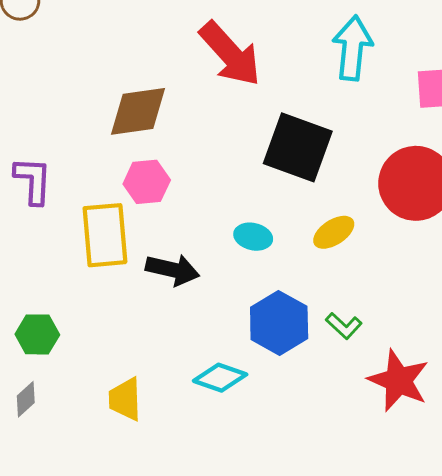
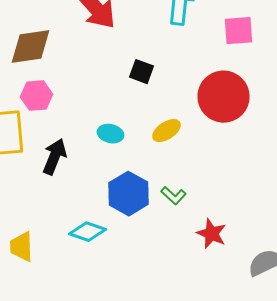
black square: (298, 147) -> (142, 72), size x0.5
black arrow: (173, 270) -> (54, 157), turned -81
red star: (398, 380) -> (212, 234), size x0.7

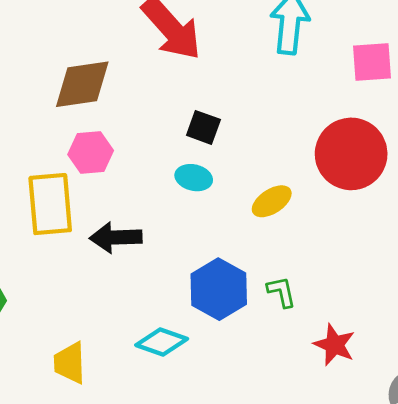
black square: (142, 72) -> (203, 127), moved
cyan ellipse: (110, 134) -> (194, 178), moved
black arrow: (54, 157) -> (116, 237), turned -114
green L-shape: (174, 196) -> (281, 292), turned -145

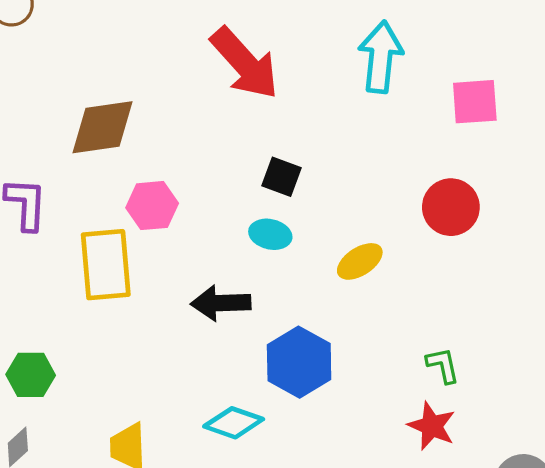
brown diamond: (82, 84) -> (103, 127), moved
red circle: (351, 154) -> (451, 207), size x0.7
black arrow: (116, 237) -> (221, 303), moved
green L-shape: (281, 292) -> (443, 365), moved

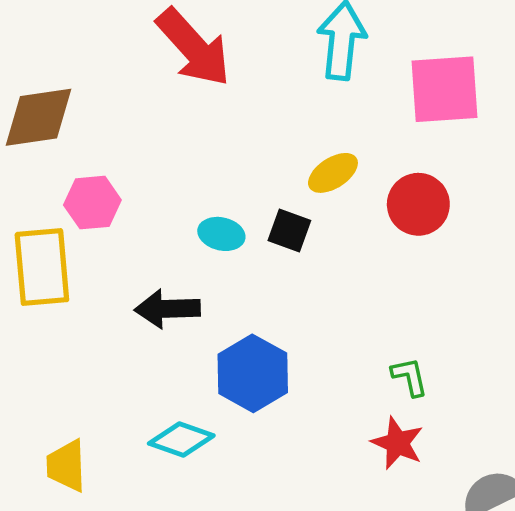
pink square: (475, 102) -> (444, 89), size x1.4
black square: (281, 177) -> (289, 230), moved
yellow ellipse: (360, 261) -> (333, 173), moved

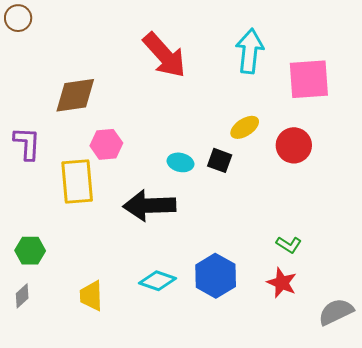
black arrow: (167, 309) -> (149, 206), size x1.4
blue hexagon: (253, 373) -> (216, 276), moved
green L-shape: (410, 377) -> (289, 245), turned 135

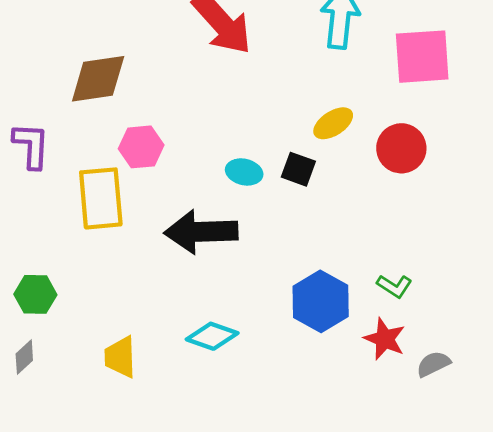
blue hexagon: (216, 276) -> (321, 301), moved
gray semicircle: (336, 312) -> (433, 364), moved, size x0.7

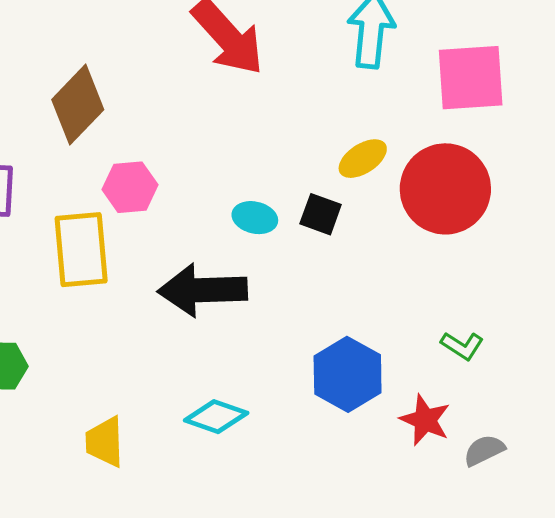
brown diamond: (98, 79) -> (78, 105), turned -38
red circle: (401, 148) -> (445, 189), size x1.5
green L-shape: (394, 286) -> (462, 346), moved

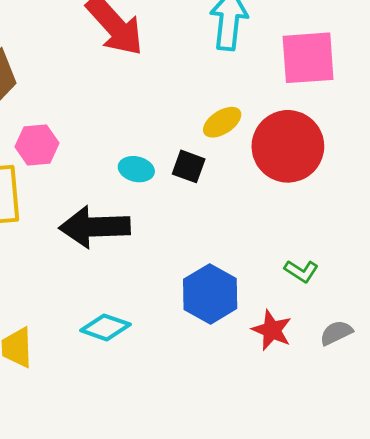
gray semicircle: (484, 450) -> (336, 333), moved

